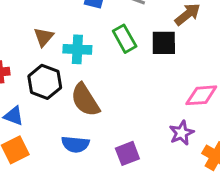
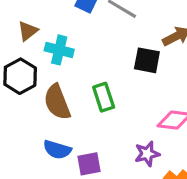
green rectangle: (125, 39) -> (104, 97), moved
blue semicircle: (75, 144) -> (57, 150), moved

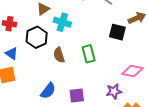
brown semicircle: (57, 102) -> (59, 55), size x0.7
blue semicircle: (57, 150) -> (48, 91), moved, turned -72

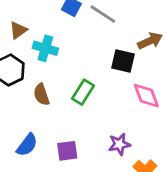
green rectangle: (89, 54) -> (83, 92), turned 48
pink diamond: (132, 71) -> (146, 96), moved, turned 60

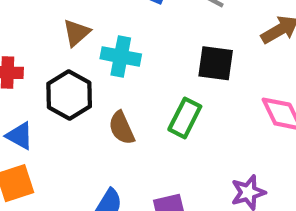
black square: (123, 61) -> (216, 63), moved

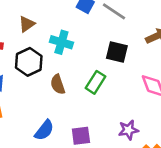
brown triangle: (77, 33) -> (27, 24), moved

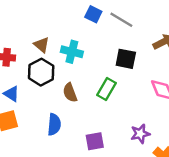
brown triangle: (27, 24) -> (42, 45), moved, turned -42
blue semicircle: (44, 130) -> (54, 124), moved, turned -30

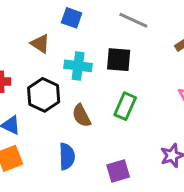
blue square: (93, 14) -> (72, 18), moved
brown triangle: (42, 45) -> (40, 44), moved
black square: (126, 59) -> (119, 60), moved

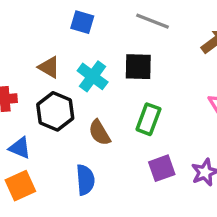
brown triangle: (40, 44) -> (49, 67), moved
cyan cross: (78, 66) -> (93, 76), turned 32
purple square: (118, 171) -> (162, 168), moved

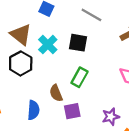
brown triangle: (49, 67) -> (21, 35), size x1.5
brown semicircle: (99, 133) -> (56, 93), moved
purple square: (162, 168) -> (72, 111), moved

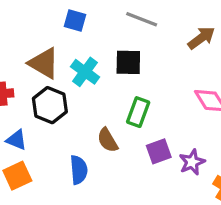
purple square: (72, 111) -> (159, 151), moved

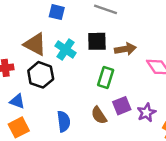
brown arrow: (201, 38) -> (125, 49), moved, turned 30
brown semicircle: (108, 140) -> (99, 115), moved

